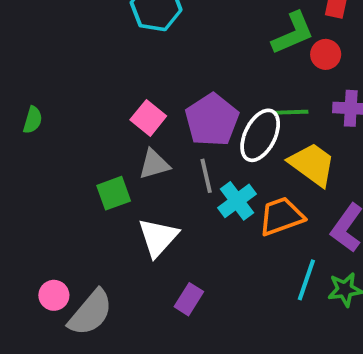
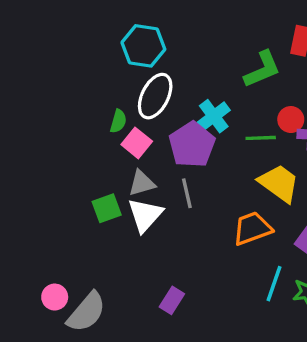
red circle: (326, 54) -> (291, 120), moved
green semicircle: (33, 120) -> (118, 121), moved
white ellipse: (260, 135) -> (155, 96), moved
cyan cross: (237, 201) -> (214, 116), moved
white triangle: (158, 237) -> (145, 215), moved

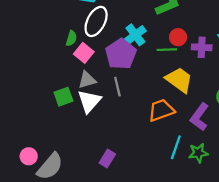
red circle: (291, 120) -> (178, 37), moved

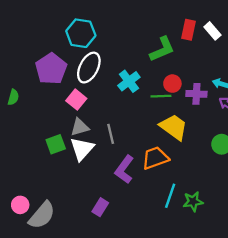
green semicircle: (71, 38) -> (13, 97), moved
purple pentagon: (121, 54) -> (51, 69), moved
purple L-shape: (199, 117) -> (124, 169), moved

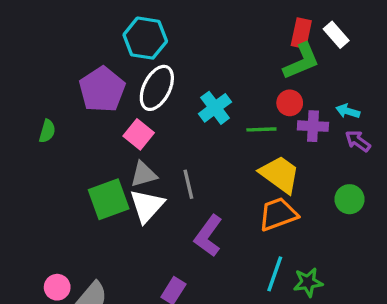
green L-shape: (162, 49) -> (301, 61), moved
red circle: (172, 84) -> (290, 103), moved
green square: (56, 144) -> (109, 199), size x1.4
orange trapezoid: (155, 158) -> (278, 214), moved

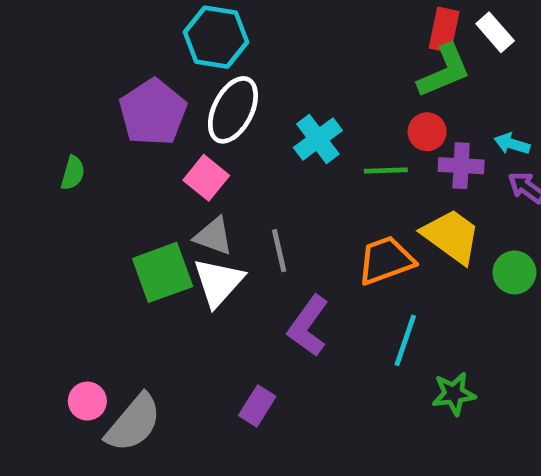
gray triangle: (144, 174) -> (214, 236), turned 36
yellow trapezoid: (280, 174) -> (451, 236), moved
orange trapezoid: (278, 214) -> (386, 260), moved
cyan line: (275, 274) -> (405, 340), moved

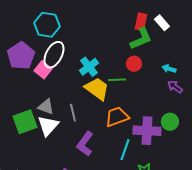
purple cross: (461, 166) -> (147, 131), moved, size x1.5
pink square: (206, 178) -> (43, 70), moved
yellow trapezoid: (451, 236) -> (97, 89), moved

